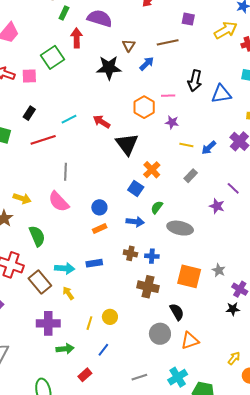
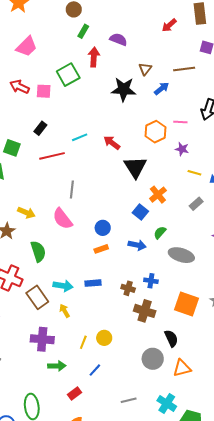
purple semicircle: (100, 18) -> (118, 39), size x0.7
brown cross: (130, 253) -> (128, 288), moved
cyan cross: (178, 377) -> (167, 403), turned -30

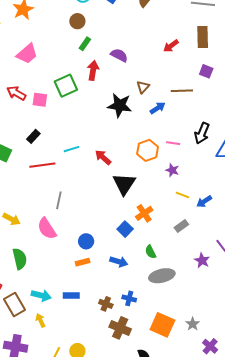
green semicircle: (160, 233) -> (151, 252), moved, turned -72
gray ellipse: (181, 255) -> (162, 276), turned -35

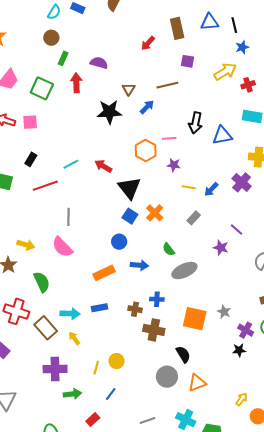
green square: (66, 86) -> (42, 88), moved, turned -30
blue square: (125, 229) -> (130, 216), moved
blue circle: (86, 241) -> (119, 242), moved
orange rectangle: (83, 262) -> (104, 273), size x1.5

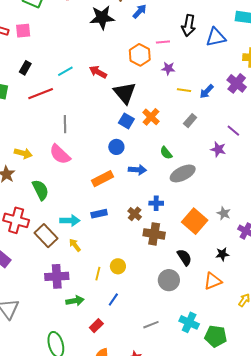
brown cross: (135, 309) -> (135, 214), turned 32
orange square: (195, 319) -> (195, 221), turned 30
black star: (239, 350) -> (222, 254), moved
orange triangle: (197, 383) -> (213, 281), moved

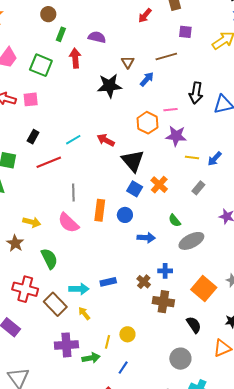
purple star: (168, 68) -> (176, 136), size x1.5
orange rectangle: (102, 179) -> (100, 210), moved, turned -55
gray circle: (169, 280) -> (180, 359), moved
green arrow: (75, 301) -> (91, 358), moved

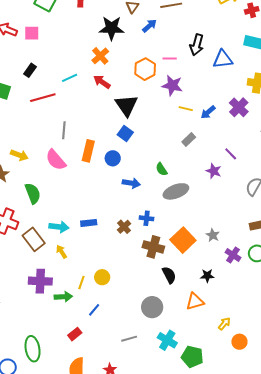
orange cross: (159, 185) -> (100, 56), moved
brown cross: (163, 302) -> (153, 247), moved

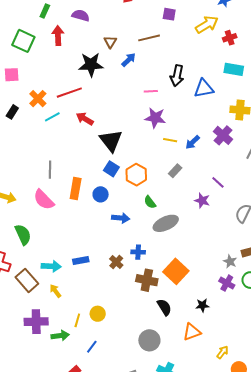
orange cross: (100, 56) -> (38, 99), moved
orange hexagon: (145, 69) -> (136, 175), moved
red line: (43, 98) -> (69, 93), moved
gray star: (213, 235) -> (230, 261), moved

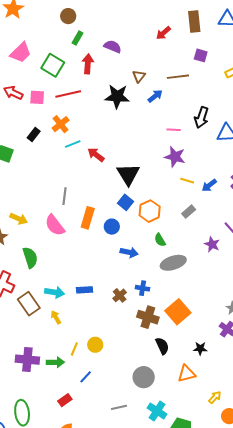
red line: (69, 93) -> (68, 94), moved
red arrow: (85, 119) -> (96, 155), moved
purple cross: (36, 322) -> (27, 360), moved

